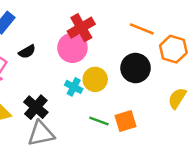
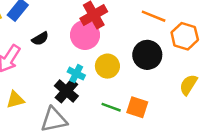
cyan cross: (74, 87) -> (76, 74), moved
black cross: (36, 107) -> (66, 91), moved
orange square: (125, 121) -> (137, 107), turned 35

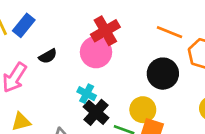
yellow circle: (107, 66) -> (143, 110), moved
black cross: (66, 91) -> (96, 112), moved

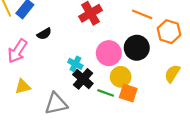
pink circle: (96, 52) -> (109, 53), moved

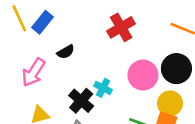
yellow circle: (121, 77) -> (170, 103), moved
black cross: (83, 79) -> (81, 101), moved

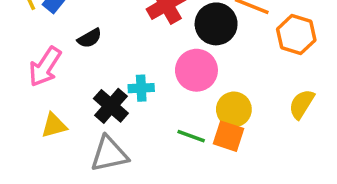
black circle: (176, 69) -> (216, 24), moved
cyan cross: (103, 88) -> (141, 88), turned -30

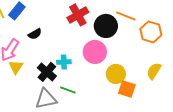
yellow triangle: (54, 125) -> (16, 67), moved, turned -42
green line: (191, 136) -> (68, 90), moved
orange square: (229, 136) -> (127, 89), moved

